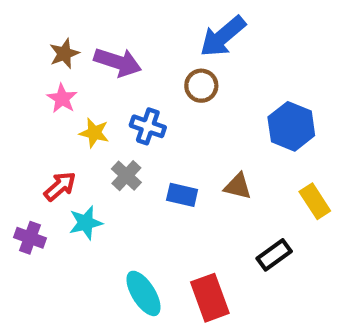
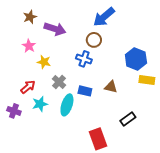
brown star: (64, 54) -> (30, 17), moved
blue cross: (148, 126) -> (84, 59), moved
yellow rectangle: (315, 201) -> (147, 80), moved, turned -49
cyan ellipse: (143, 293) -> (67, 105), moved, turned 50

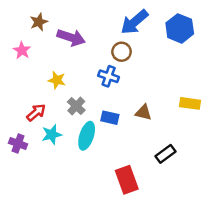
pink star: (29, 46) -> (22, 50), moved
blue hexagon: (136, 59) -> (180, 28), moved

